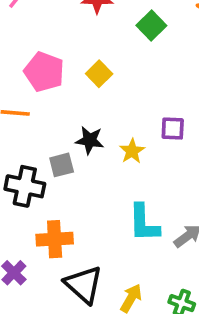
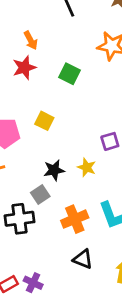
orange cross: (55, 239) -> (75, 219), moved
black triangle: (84, 285) -> (83, 259), moved, size x0.7

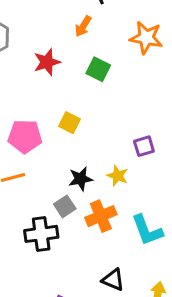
orange arrow: (31, 40) -> (83, 26), moved, turned 60
orange cross: (75, 219) -> (101, 216), moved

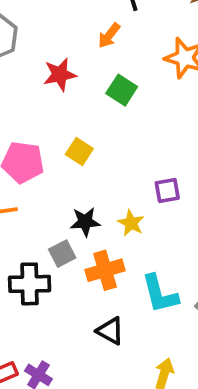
black triangle: (113, 280) -> (110, 331), moved

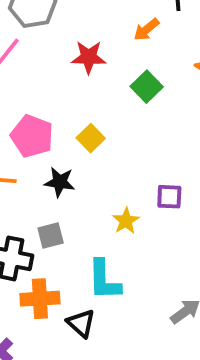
black star: (85, 222) -> (60, 182), moved
orange cross: (105, 270) -> (40, 299), moved
cyan L-shape: (160, 294) -> (104, 280), moved

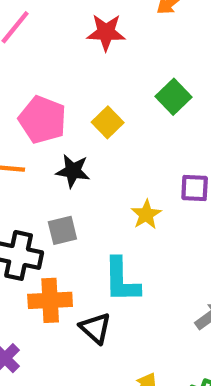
green square: (147, 87) -> (173, 97), moved

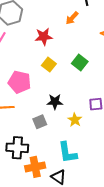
yellow square: (108, 122) -> (49, 65), moved
black star: (73, 171) -> (55, 102), moved
gray square: (62, 230) -> (40, 122), moved

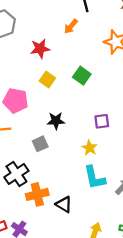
yellow star: (75, 120) -> (90, 148), moved
black cross: (17, 148) -> (16, 174), turned -35
cyan L-shape: (68, 153) -> (95, 178), moved

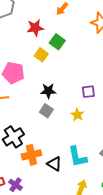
green square: (82, 76) -> (57, 42), moved
gray square: (40, 144) -> (46, 111), moved, turned -32
cyan L-shape: (95, 178) -> (77, 157), moved

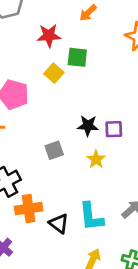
green square: (57, 42) -> (77, 57), turned -35
black star: (48, 91) -> (88, 126), moved
gray square: (46, 111) -> (54, 150), turned 32

